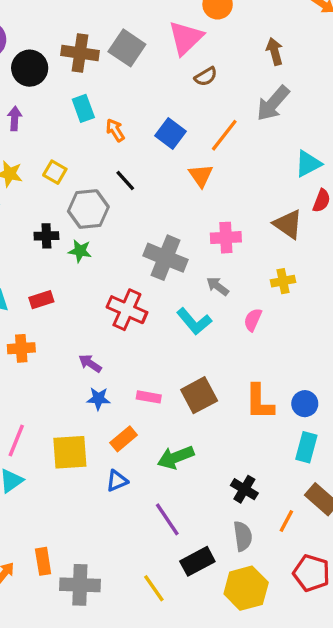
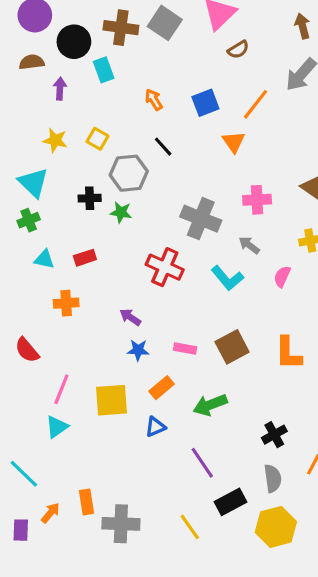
cyan rectangle: (83, 108) -> (104, 70), moved
blue square: (171, 134) -> (205, 103), turned 32
black cross: (244, 489) -> (274, 435), turned 30

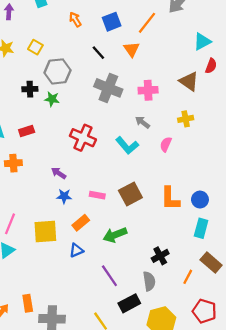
black line: (163, 147) -> (98, 53), moved
gray cross: (201, 219) -> (108, 88), moved
gray semicircle: (273, 478) -> (149, 281), moved

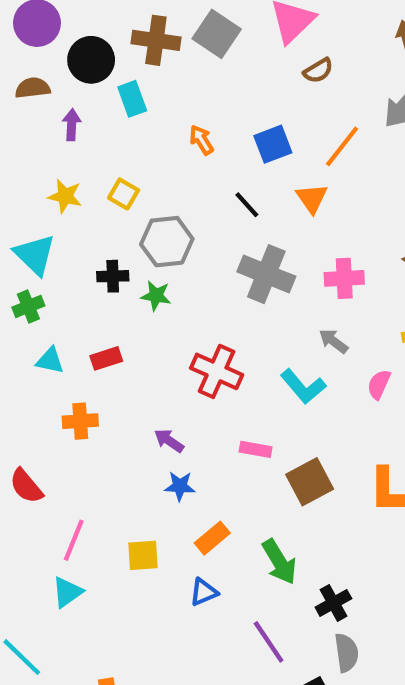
pink rectangle: (97, 195) -> (256, 449), moved
yellow square: (45, 232) -> (143, 555), size x0.7
green arrow: (115, 235) -> (279, 562), turned -100
black cross: (160, 256) -> (333, 603), moved

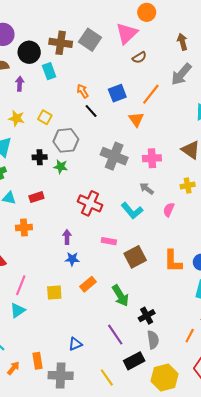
black line: (247, 205) -> (91, 111), moved
purple arrow: (169, 441) -> (67, 237), turned 56
blue triangle: (204, 592) -> (75, 344), moved

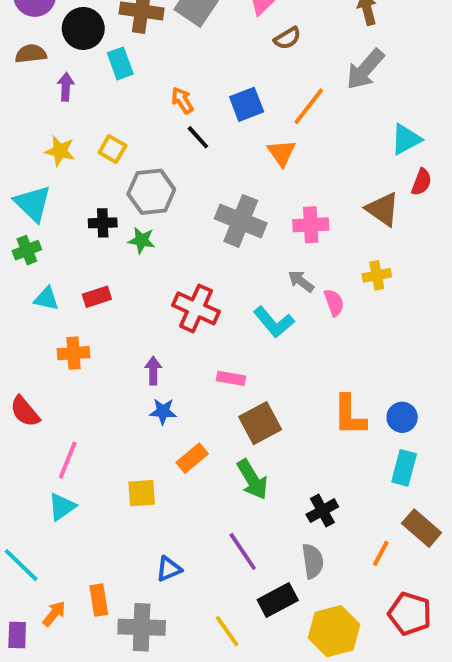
pink semicircle: (169, 210) -> (334, 303), moved, turned 136
brown square: (135, 257) -> (260, 423), moved
yellow square: (54, 293) -> (142, 493), moved
black cross: (147, 316) -> (322, 511), moved

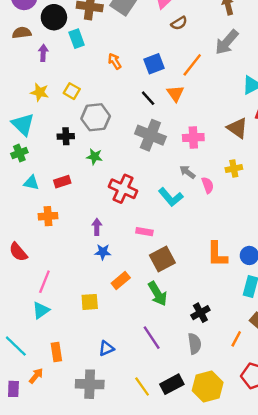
black line: (198, 137) -> (148, 98), moved
green star: (142, 240) -> (94, 157), moved
orange rectangle: (99, 600) -> (56, 352), moved
black rectangle: (278, 600) -> (172, 384), moved

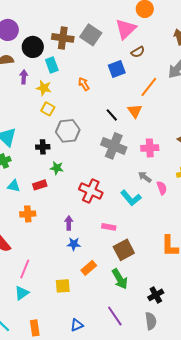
blue square: (154, 64) -> (117, 69), moved
yellow star: (40, 92) -> (44, 88), moved
green star: (94, 157) -> (57, 168), moved

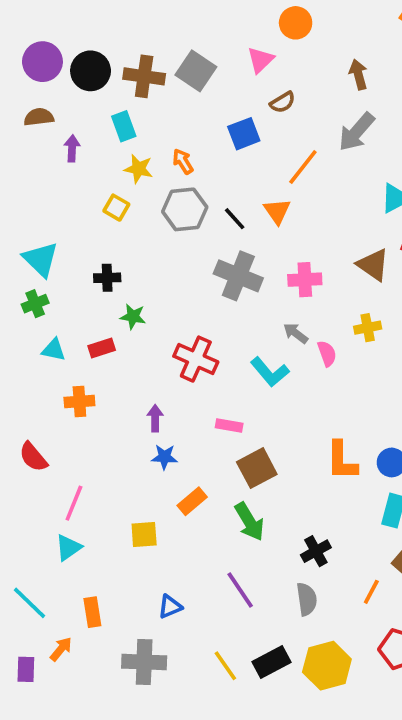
pink triangle: (126, 29) -> (260, 60), size x0.7
black circle: (33, 47) -> (91, 71), moved
yellow star: (44, 88) -> (139, 169), moved
gray hexagon: (68, 131) -> (185, 209), moved

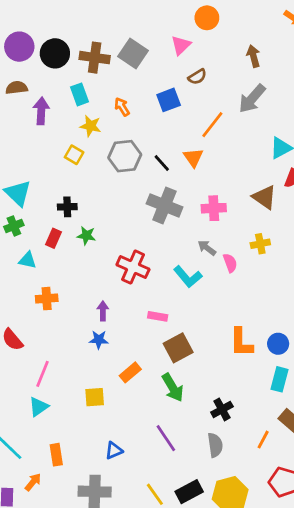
purple arrow: (72, 148) -> (41, 111), size x1.4
orange arrow: (183, 161) -> (122, 107), moved
red rectangle: (102, 348) -> (54, 238), moved, turned -48
blue star: (164, 457) -> (99, 340), moved

